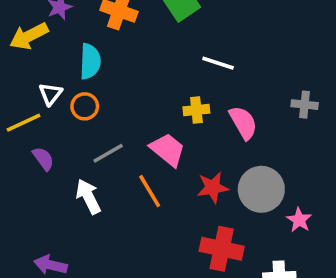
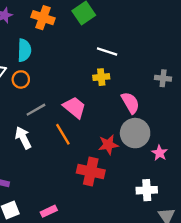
yellow cross: (196, 110) -> (101, 77), moved
pink semicircle: (243, 123) -> (130, 103), moved
red star: (213, 187) -> (108, 145), moved
red cross: (222, 249) -> (91, 172), moved

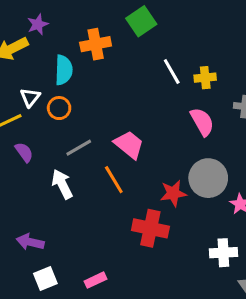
orange cross: (43, 18) -> (96, 44), moved, turned -30
white line: (107, 51) -> (172, 72), turned 42
yellow cross: (101, 77) -> (205, 78), moved
pink semicircle: (130, 103) -> (202, 122), moved

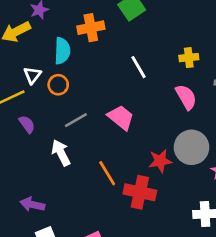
white line: (172, 72) -> (138, 67), moved
orange line: (114, 180) -> (107, 173), moved

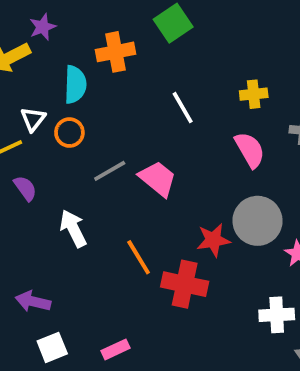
gray line: (76, 120) -> (110, 171), moved

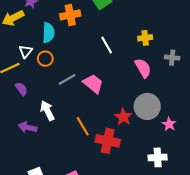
red star: (213, 240) -> (123, 117), turned -30
purple arrow: (33, 301) -> (28, 127), moved

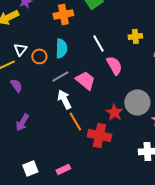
cyan semicircle: (48, 33) -> (61, 48), moved
pink semicircle: (143, 68) -> (114, 65), moved
white arrow: (47, 111) -> (64, 99), moved
purple arrow: (28, 127) -> (22, 122), turned -72

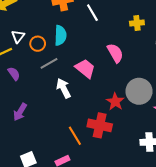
white line: (98, 43) -> (92, 13), moved
gray line: (60, 76) -> (49, 63), moved
orange line: (75, 121) -> (75, 136), moved

